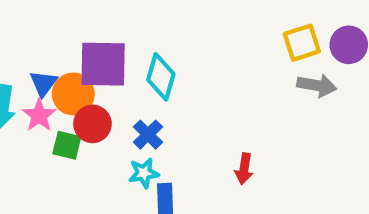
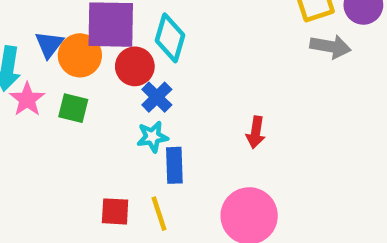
pink star: (39, 115) -> (27, 99), moved
red circle: (92, 124) -> (135, 66), moved

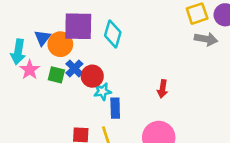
red circle: (135, 66) -> (92, 76), moved
blue cross: (157, 97) -> (74, 68), moved

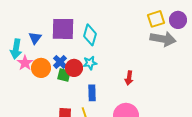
gray arrow: (206, 39) -> (163, 39), size x1.4
orange circle: (60, 44) -> (41, 68), moved
green square: (56, 75) -> (64, 75), moved
cyan star: (102, 91) -> (90, 63), moved

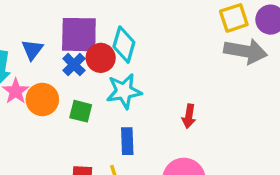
blue cross: (60, 62) -> (74, 65), moved
cyan star: (90, 63) -> (124, 91), size x1.5
red circle: (74, 68) -> (101, 58), moved

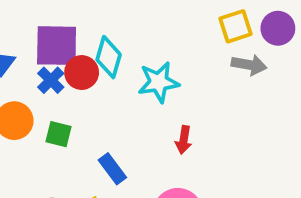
gray arrow: (245, 51) -> (249, 65), size x0.7
cyan star: (124, 91) -> (159, 82), moved
blue rectangle: (127, 141) -> (112, 169), turned -35

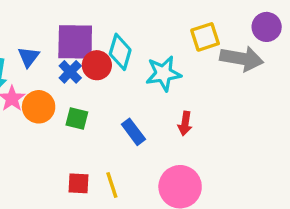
yellow square: (236, 26) -> (205, 37), moved
gray arrow: (249, 65) -> (242, 59), size x1.4
blue rectangle: (112, 169) -> (133, 132), moved

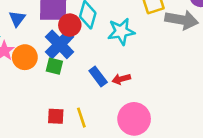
blue cross: (70, 72) -> (60, 44), moved, size x1.6
red arrow: (185, 123) -> (121, 79), moved, turned 66

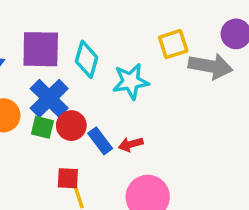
red circle: (70, 25) -> (71, 126), moved
red square: (56, 116) -> (68, 178), moved

